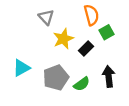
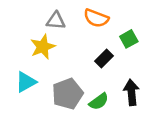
orange semicircle: (91, 15) -> (96, 18), moved, turned 126
gray triangle: (46, 17) -> (56, 21), turned -42
yellow star: (63, 39) -> (43, 47), moved

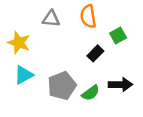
orange semicircle: (96, 18) -> (88, 16), turned 60
yellow star: (43, 47) -> (19, 43), moved, turned -30
black arrow: (131, 92) -> (120, 85), turned 95

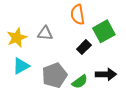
gray triangle: (51, 19) -> (45, 33), moved
green square: (118, 36) -> (104, 31), size x1.5
yellow star: (19, 43) -> (17, 38), turned 30

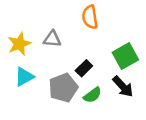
green square: (104, 31) -> (125, 56), moved
black rectangle: (84, 47) -> (84, 68), moved
black arrow: (106, 74) -> (123, 87), turned 48

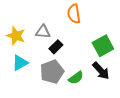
yellow star: (19, 44) -> (16, 36), turned -30
black rectangle: (84, 68) -> (56, 47), moved

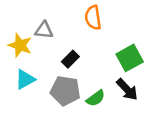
gray triangle: (43, 32) -> (44, 30), moved
gray pentagon: (52, 72) -> (65, 91), turned 30

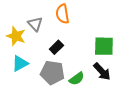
orange semicircle: (93, 18) -> (62, 14), moved
gray triangle: (44, 30) -> (35, 24), turned 42
green square: (130, 58) -> (104, 46), turned 30

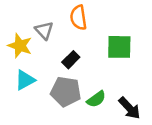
green square: (104, 46) -> (119, 47), moved
black arrow: (102, 72) -> (129, 108), moved

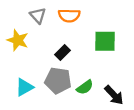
orange semicircle: (78, 18) -> (69, 16), turned -80
gray triangle: (44, 30) -> (38, 16), moved
cyan triangle: (25, 80) -> (24, 87), moved

